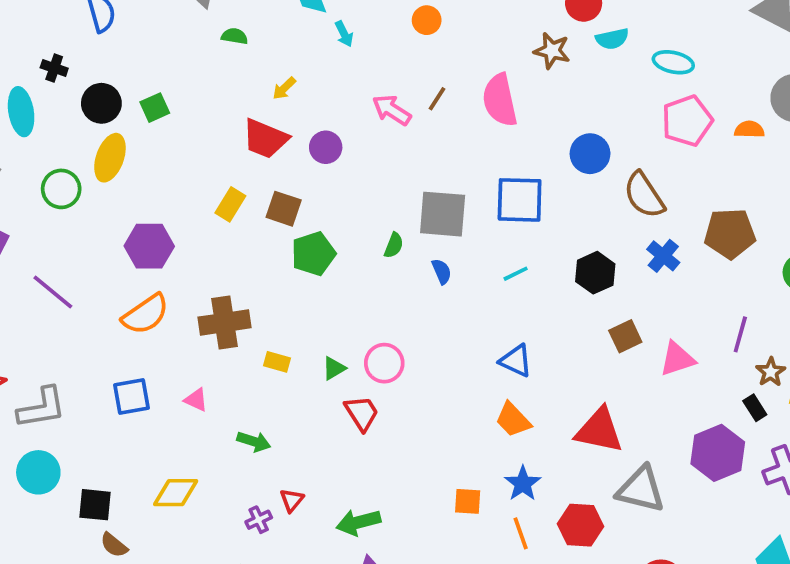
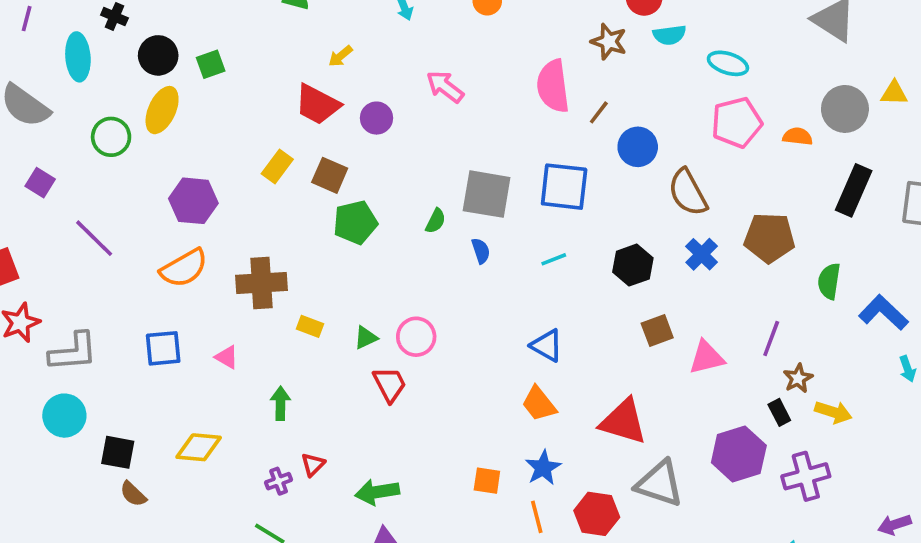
brown line: (437, 99) -> (599, 112), moved
green arrow: (254, 442) -> (280, 403), turned -112

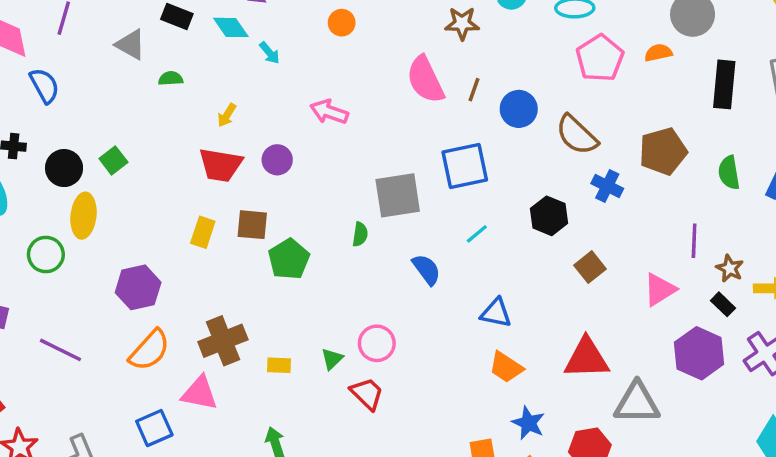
blue semicircle: (481, 251) -> (426, 269), moved, size x1.4
pink triangle: (227, 357) -> (200, 393), moved, size x1.6
pink triangle: (707, 357) -> (660, 290), moved

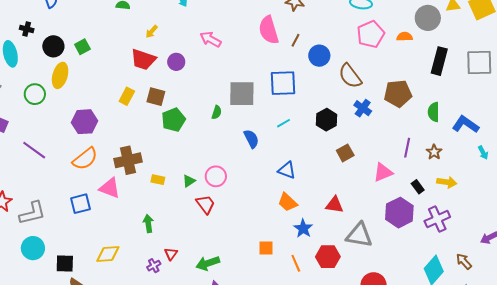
brown star: (730, 268) -> (434, 152), moved
red triangle: (587, 358) -> (334, 205), size x0.7
blue star: (528, 423) -> (303, 228), moved

